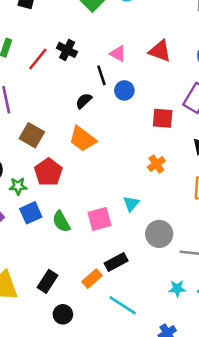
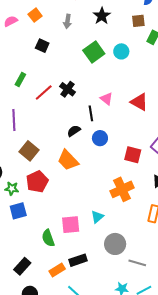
blue circle: (124, 90) -> (100, 138), moved
orange cross: (156, 164) -> (122, 189), size x1.6
green semicircle: (61, 222) -> (48, 238), moved

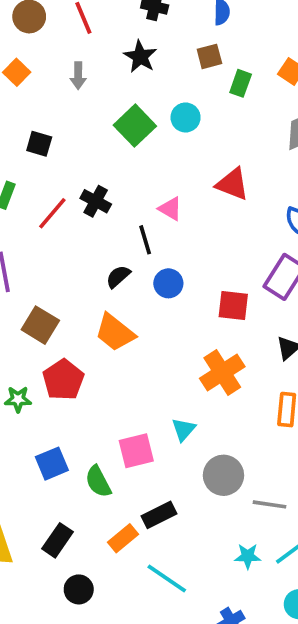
black square: (42, 46) -> (39, 144), moved
red triangle: (139, 102) -> (232, 184), moved
blue square: (18, 211) -> (52, 464), moved

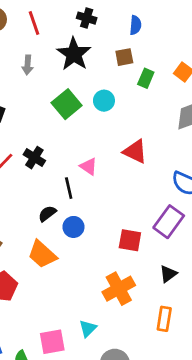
black star: (140, 57) -> (74, 54), size x1.4
blue circle: (168, 283) -> (73, 227), moved

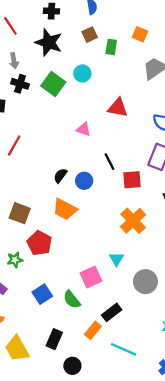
black cross: (34, 158) -> (20, 84), moved
black line: (69, 188) -> (110, 162), moved

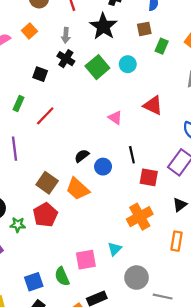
brown square: (20, 213) -> (47, 183), moved
blue square: (42, 294) -> (34, 282), moved

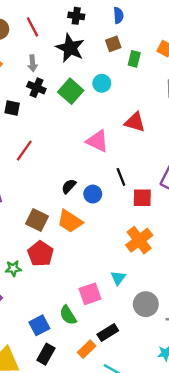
pink triangle: (115, 118) -> (97, 141), size x1.5

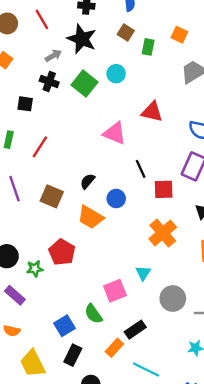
brown square: (113, 44) -> (126, 33), turned -35
gray arrow: (33, 63) -> (53, 56), moved, turned -112
blue circle: (93, 194) -> (116, 198), moved
brown square: (37, 220) -> (52, 196), moved

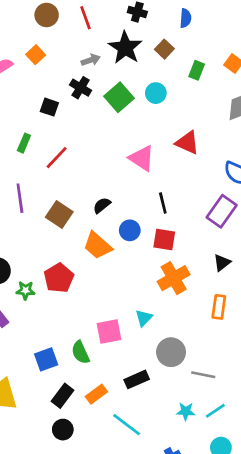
brown square: (126, 33) -> (164, 49), moved
red square: (164, 189) -> (164, 240), moved
black rectangle: (135, 330) -> (137, 379), moved
black rectangle: (73, 355) -> (63, 396), moved

